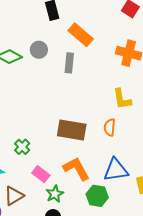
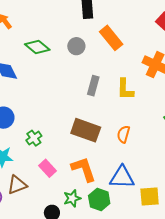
gray circle: (39, 50) -> (76, 46), moved
gray rectangle: (69, 63) -> (93, 86), moved
yellow L-shape: (122, 99) -> (125, 89), moved
green star: (55, 194) -> (72, 198), moved

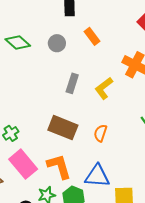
orange rectangle: (111, 38) -> (92, 36), size x0.7
yellow L-shape: (125, 89) -> (104, 88), turned 50
pink rectangle: (48, 168) -> (23, 164), size x1.6

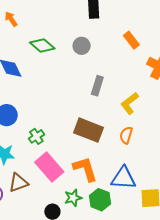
orange rectangle: (92, 36) -> (131, 40), moved
yellow L-shape: (104, 88) -> (130, 103), moved

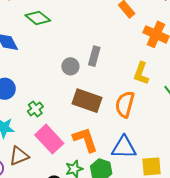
gray circle: (82, 46) -> (70, 66), moved
yellow L-shape: (130, 103) -> (141, 73), moved, turned -30
orange semicircle: (126, 135) -> (125, 104), size x1.5

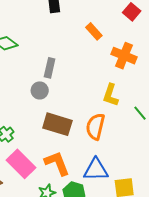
gray rectangle: (94, 56) -> (50, 68), moved

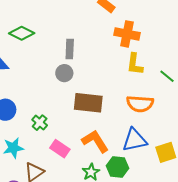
orange cross: (124, 56) -> (127, 34), moved
orange semicircle: (95, 127) -> (140, 104), moved, turned -88
pink rectangle: (21, 164) -> (60, 149), size x0.7

